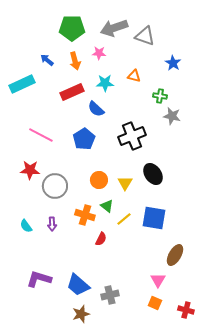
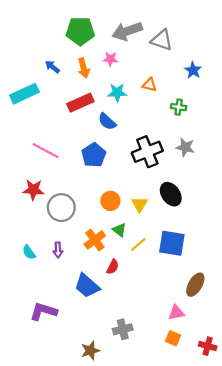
gray star: (172, 116) -> (185, 147), moved
orange cross: (85, 215) -> (95, 240), turned 36
pink triangle: (158, 280) -> (176, 313), turned 49
blue trapezoid: (78, 285) -> (87, 286), moved

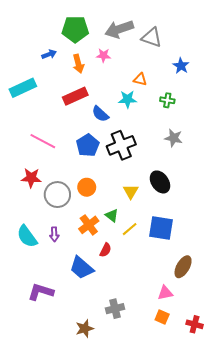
blue arrow: (52, 67) -> (49, 54), moved, turned 120
cyan star: (117, 93) -> (128, 99), moved
black cross: (147, 152) -> (121, 145), moved
orange circle: (110, 201) -> (87, 187), moved
cyan semicircle: (29, 252) -> (27, 236), size x1.6

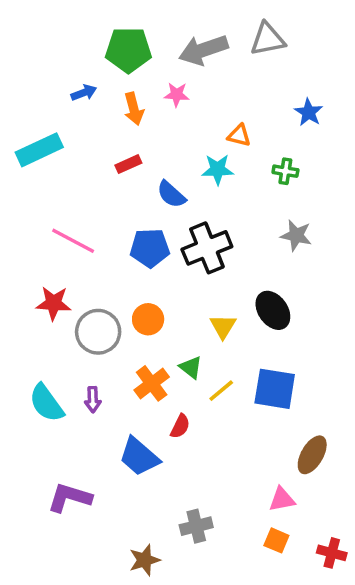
gray triangle: (152, 38) -> (268, 39), moved, turned -30
red rectangle: (75, 96) -> (128, 164), size x0.6
blue pentagon: (88, 145) -> (150, 248), turned 30

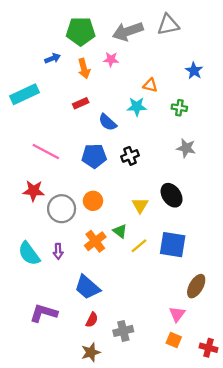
black cross: (207, 248) -> (130, 156), size x0.6
red semicircle: (180, 426) -> (92, 320), moved
pink triangle: (282, 499) -> (177, 314), turned -42

